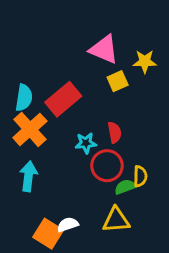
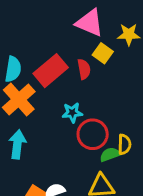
yellow square: (118, 81) -> (103, 53), turned -30
red semicircle: (115, 132) -> (84, 69), moved

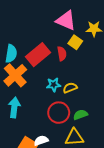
red circle: (93, 134) -> (59, 113), moved
yellow semicircle: (124, 144) -> (70, 88), moved, turned -112

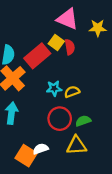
yellow square: (75, 42) -> (56, 42), moved
red semicircle: (62, 54) -> (70, 47), moved

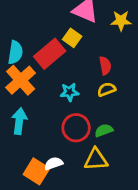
red semicircle: (70, 47) -> (105, 66), moved
yellow semicircle: (72, 92) -> (106, 89), moved

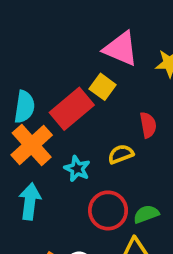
yellow semicircle: (106, 89) -> (121, 154), moved
cyan star: (69, 92) -> (77, 169), moved, turned 30

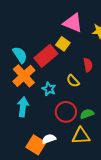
cyan semicircle: (24, 107) -> (20, 55), turned -42
yellow semicircle: (121, 154) -> (73, 81), turned -112

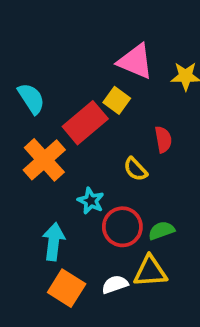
cyan semicircle: (20, 55) -> (31, 99), moved
cyan star: (49, 89) -> (91, 201), moved
cyan arrow: (23, 107) -> (54, 242), moved
white semicircle: (49, 139) -> (115, 284), moved

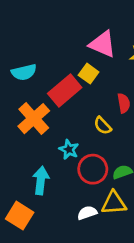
cyan semicircle: (31, 99) -> (24, 72), turned 110
orange square: (67, 288) -> (20, 216), moved

